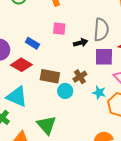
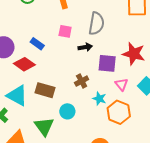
gray semicircle: (101, 30) -> (96, 24), moved
brown rectangle: (50, 76) -> (45, 90), moved
cyan circle: (65, 91) -> (67, 111), moved

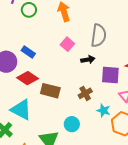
pink square: (65, 31) -> (67, 44), turned 32
blue rectangle: (37, 44) -> (28, 52), moved
brown rectangle: (45, 90) -> (50, 91), moved

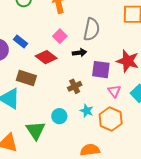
red diamond: (28, 78) -> (46, 57), moved
brown rectangle: (50, 91) -> (26, 78), moved
cyan star: (103, 111) -> (87, 111), moved

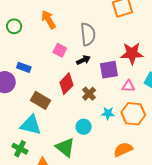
red diamond: (46, 57) -> (66, 84), moved, turned -65
brown rectangle: (26, 78) -> (41, 100), turned 30
pink triangle: (114, 91) -> (128, 86), turned -32

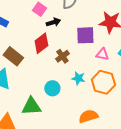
black arrow: (83, 60) -> (53, 22), moved
green triangle: (65, 147) -> (31, 106), turned -50

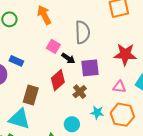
black arrow: (53, 22) -> (68, 58), turned 56
purple square: (85, 35) -> (90, 68), moved
brown rectangle: (13, 56) -> (31, 95), turned 72

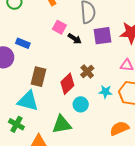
purple square: (90, 68) -> (102, 36), moved
red diamond: (58, 80) -> (67, 84), moved

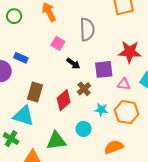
purple square: (102, 36) -> (104, 69), moved
black arrow: (75, 39) -> (73, 63), moved
cyan circle: (81, 104) -> (84, 129), moved

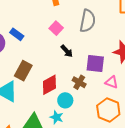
brown cross: (84, 89) -> (79, 82), moved, turned -32
cyan star: (101, 110) -> (57, 117), moved
cyan circle: (84, 129) -> (65, 100), moved

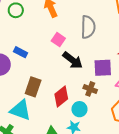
black arrow: (67, 51) -> (73, 60), size x1.5

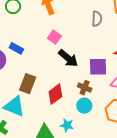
gray semicircle: (88, 27) -> (97, 19), moved, size x0.7
cyan circle: (79, 109) -> (84, 106), moved

